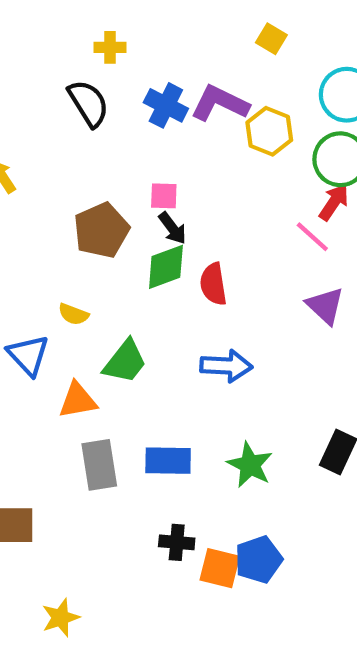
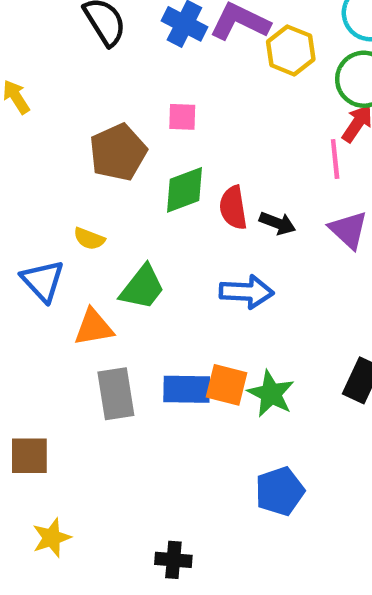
black arrow: (172, 228) -> (278, 223), moved, turned -32
pink line: (312, 237) -> (335, 159), turned 42
black cross: (177, 542) -> (173, 560), moved
orange square: (220, 568) -> (227, 385), moved
yellow star: (60, 618) -> (52, 538), moved

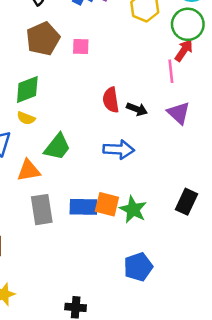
brown pentagon: (118, 152) -> (43, 39), moved
green diamond: (184, 190) -> (27, 90), moved

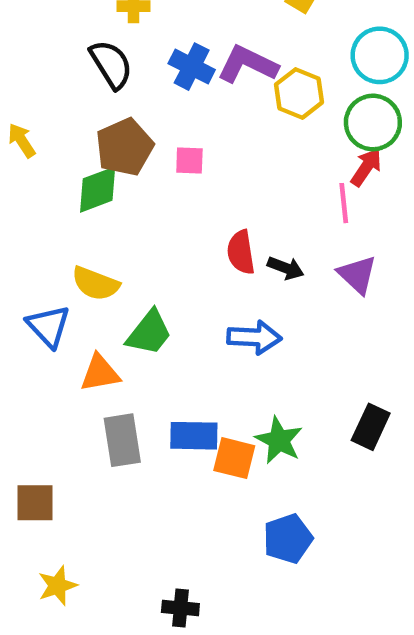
green diamond: (27, 90) -> (98, 190), moved
yellow semicircle: (26, 118) -> (95, 284), size x1.5
orange square: (107, 204) -> (234, 458), moved

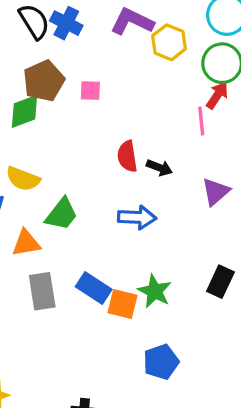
blue cross: (192, 67) -> (66, 23), moved
purple triangle: (357, 275) -> (216, 192), moved, turned 36
blue rectangle: (194, 436) -> (94, 288), turned 32

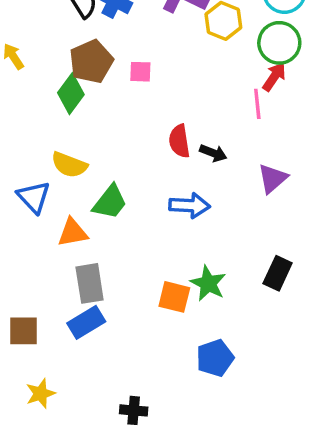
green diamond: (25, 111) -> (71, 94), turned -33
blue rectangle: (94, 288) -> (86, 322), moved, turned -64

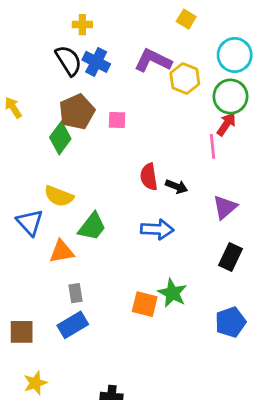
black rectangle: (278, 273) -> (230, 257), moved
gray rectangle: (90, 283) -> (75, 293), size x0.6
blue pentagon: (215, 358) -> (230, 322), moved

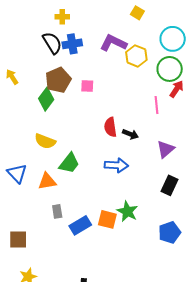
blue cross: (96, 62) -> (72, 44), turned -36
red arrow: (226, 124) -> (177, 89), moved
blue triangle: (30, 222) -> (17, 173), moved
blue rectangle: (73, 325) -> (80, 225), moved

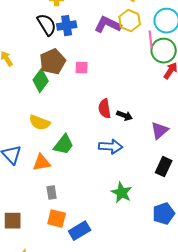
yellow hexagon: (136, 56) -> (130, 21), moved
pink line: (156, 105) -> (151, 40), moved
orange square: (107, 219) -> (57, 219), moved
blue rectangle: (80, 225) -> (80, 231), moved

